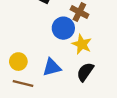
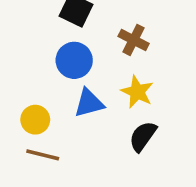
blue circle: (63, 28) -> (74, 60), moved
blue triangle: (52, 67) -> (89, 103), moved

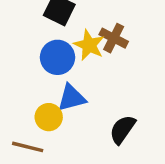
yellow star: (137, 92) -> (89, 45), moved
yellow circle: (35, 120) -> (49, 117), moved

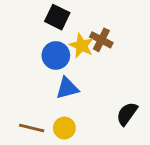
yellow circle: (49, 117) -> (64, 128), moved
black semicircle: (122, 129) -> (127, 114), moved

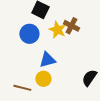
blue circle: (56, 55) -> (29, 34), moved
yellow circle: (64, 128) -> (43, 79), moved

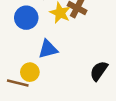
yellow circle: (43, 79) -> (30, 72), moved

